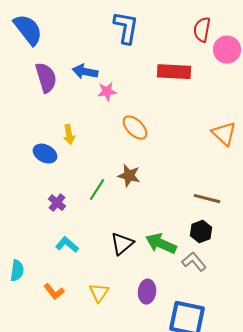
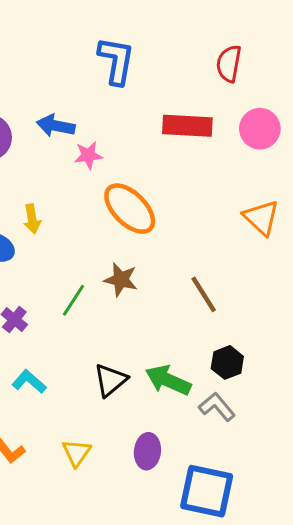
pink circle: (227, 50) -> (260, 129), moved
orange ellipse: (135, 128) -> (130, 209), size x1.4
brown line: (207, 199) -> (204, 294), moved, turned 44

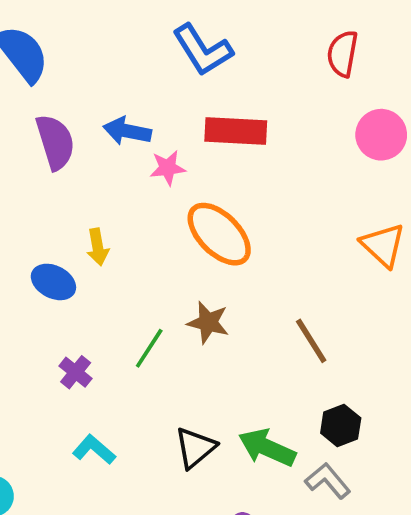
blue L-shape: (116, 61) -> (203, 50), turned 138
red rectangle: (187, 126) -> (236, 131), moved

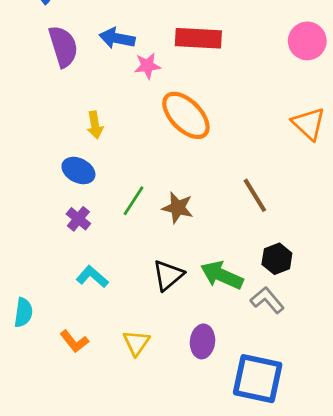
blue ellipse: (53, 282) -> (78, 171), moved
brown star: (208, 322) -> (178, 208), moved

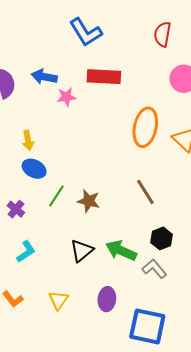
orange ellipse: (186, 115) -> (145, 127), moved, turned 57
blue ellipse: (78, 171) -> (34, 169), moved
cyan L-shape: (92, 277) -> (26, 252), turned 105

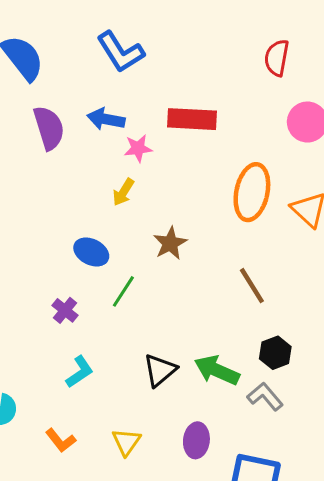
blue L-shape: (86, 32) -> (120, 52), moved
yellow arrow: (28, 140) -> (123, 192), moved, turned 42
brown star: (89, 201) -> (170, 243), moved, turned 30

